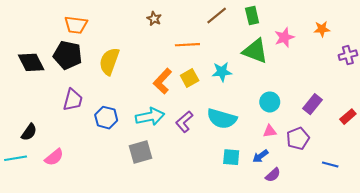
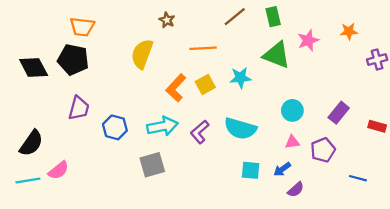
yellow semicircle: (109, 61) -> (142, 54), moved
red rectangle: (348, 117) -> (377, 126), turned 56
black semicircle: (29, 132) -> (31, 143), size x1.4
cyan line: (16, 158) -> (28, 180), moved

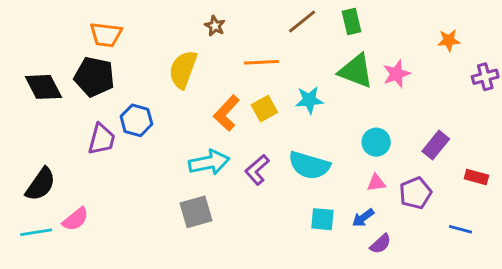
pink star: (308, 40) -> (397, 74), moved
red rectangle: (377, 126) -> (476, 177), moved
blue hexagon: (115, 127) -> (136, 120), moved

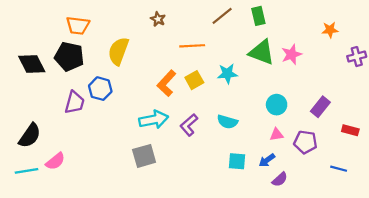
yellow semicircle: (183, 69) -> (118, 51), moved
cyan semicircle: (309, 165) -> (227, 122), size x0.7
purple pentagon: (415, 193) -> (305, 142), turned 30

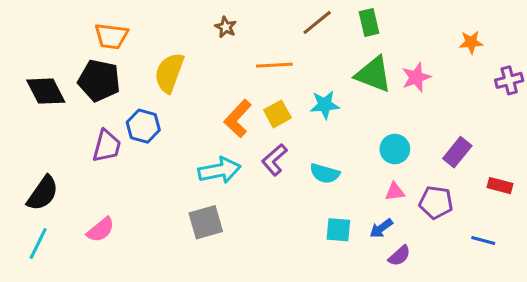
purple L-shape: (189, 125) -> (274, 160), moved
pink semicircle: (55, 161) -> (101, 230), moved
cyan line: (27, 171) -> (38, 244), turned -55

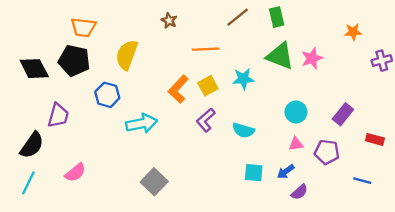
purple trapezoid: (107, 146) -> (58, 115), moved
cyan arrow: (220, 170) -> (142, 123), moved
gray square: (206, 222) -> (154, 182), moved, turned -30

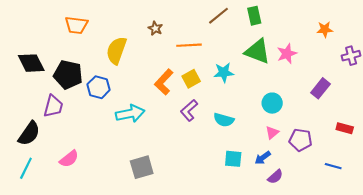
brown star: (169, 21) -> (155, 28), moved
black pentagon: (74, 61) -> (68, 75), moved
purple rectangle: (343, 114) -> (321, 88), moved
pink triangle: (296, 144) -> (272, 132), turned -32
gray square: (154, 182) -> (142, 167), turned 30

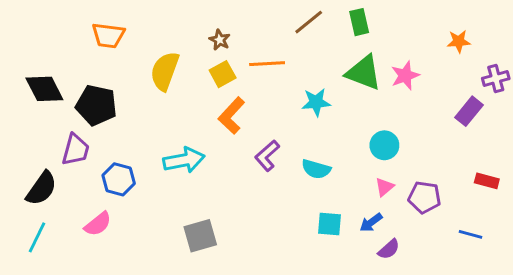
yellow square: (191, 79) -> (223, 74), moved
blue hexagon: (99, 87) -> (119, 179), moved
purple rectangle: (321, 88) -> (469, 111), moved

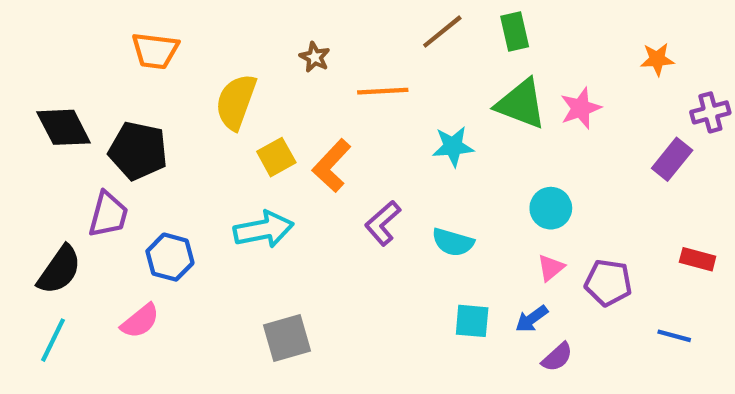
yellow square: (223, 74) -> (276, 157), moved

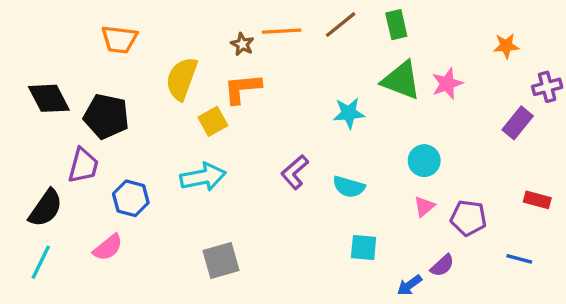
orange line: (383, 91) -> (282, 31), moved
orange L-shape: (332, 166) -> (242, 88), moved, turned 42
blue arrow: (532, 319) -> (409, 285), moved
purple semicircle: (557, 357) -> (442, 265), moved

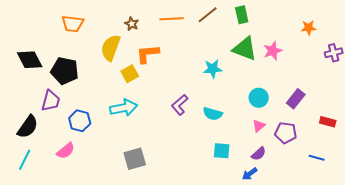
brown star: (242, 44) -> (132, 24), moved
purple rectangle: (518, 123) -> (296, 99), moved
purple semicircle: (442, 265) -> (259, 154), moved

